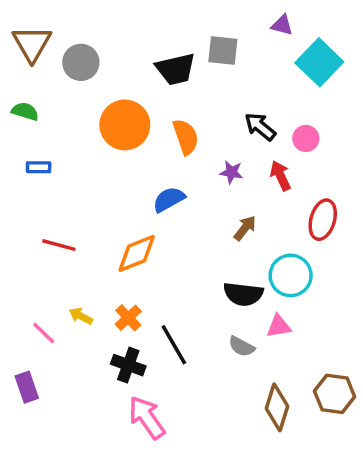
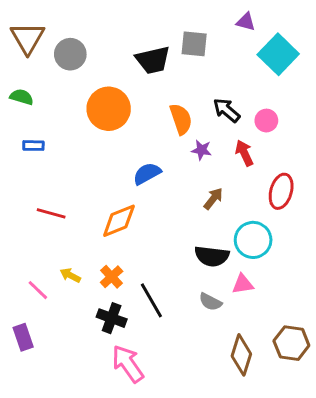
orange semicircle: (186, 137) -> (181, 119), moved

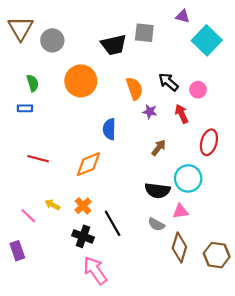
green semicircle: (22, 97) -> (33, 83), moved, turned 56
blue semicircle: (147, 174) -> (109, 129), turned -60
brown diamond: (241, 355) -> (179, 247), moved

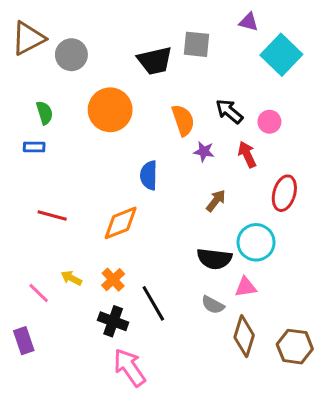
brown triangle: (21, 28) -> (28, 38), turned 32

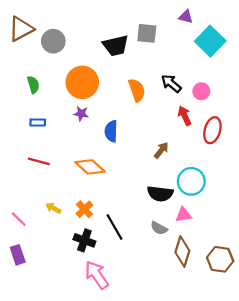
blue rectangle: (34, 147) -> (38, 122), moved
purple star: (204, 152) -> (81, 114), moved
red ellipse: (284, 193) -> (212, 130), moved
orange diamond: (121, 223) -> (90, 167), turned 64
pink line: (39, 293) -> (19, 219), moved

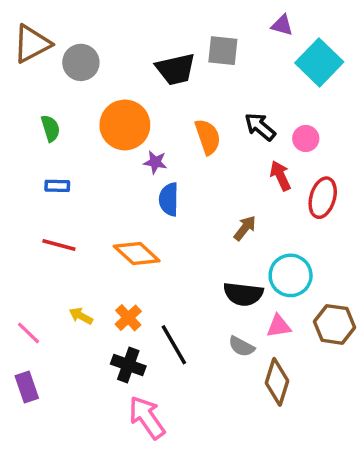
purple star: (81, 114) -> (155, 162), moved
brown hexagon: (220, 259) -> (334, 324), moved

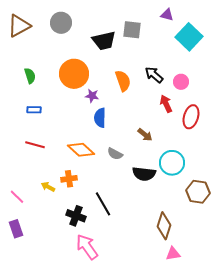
gray circle: (81, 62) -> (61, 23), moved
brown arrow: (245, 228) -> (145, 135), turned 91
orange cross: (128, 318) -> (69, 179), moved, turned 35
pink triangle: (279, 326) -> (173, 254), moved
gray semicircle: (242, 346) -> (115, 154), moved

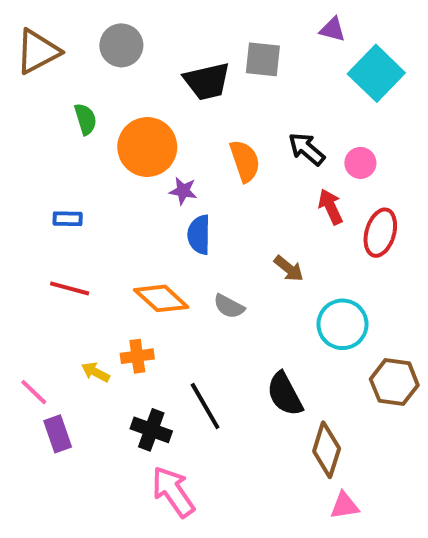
green semicircle: (30, 76) -> (86, 119), moved
black semicircle: (144, 174) -> (285, 394), moved, turned 55
purple rectangle: (16, 229) -> (58, 434), moved

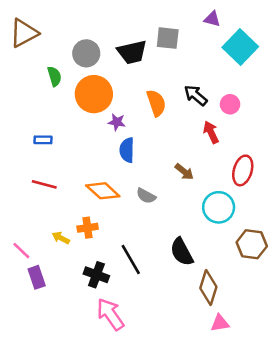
gray circle: (121, 45) -> (86, 53), moved
red ellipse: (380, 233) -> (243, 170), moved

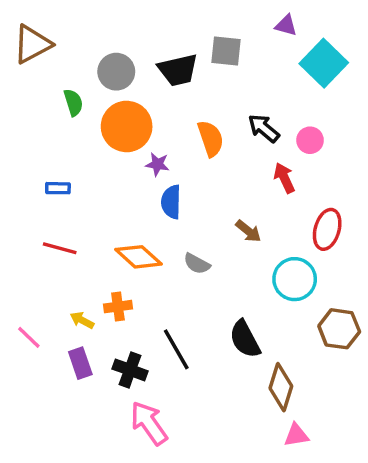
purple rectangle: (37, 277) -> (80, 363), moved

